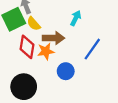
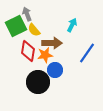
blue circle: (66, 71) -> (55, 70), moved
black circle: (24, 87) -> (38, 82), moved

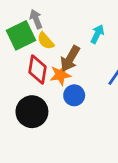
brown arrow: (52, 43) -> (70, 59), turned 120
black circle: (38, 82) -> (32, 112), moved

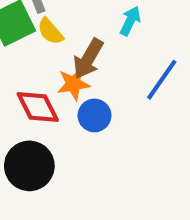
red diamond: (37, 69) -> (38, 107), moved, turned -36
black circle: (32, 112) -> (29, 166), moved

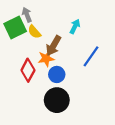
red diamond: (38, 107) -> (28, 70), turned 55
black circle: (29, 166) -> (57, 100), moved

